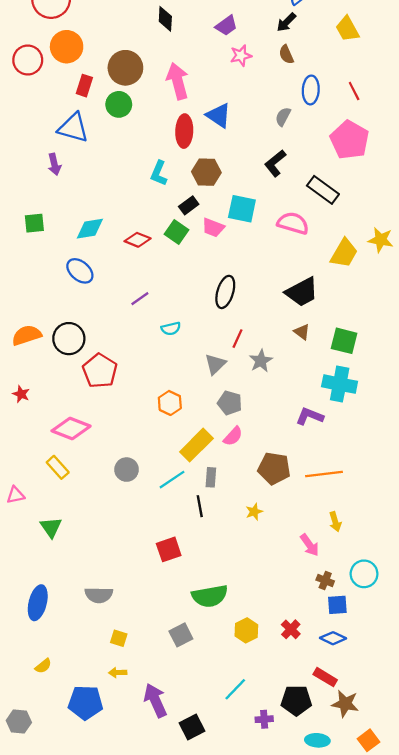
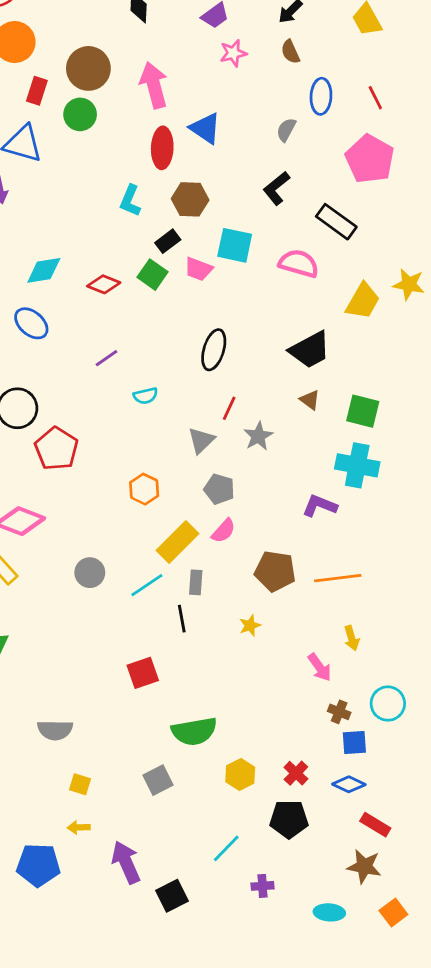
red rectangle: (325, 677) -> (375, 825), moved
black pentagon: (296, 700) -> (289, 819), moved

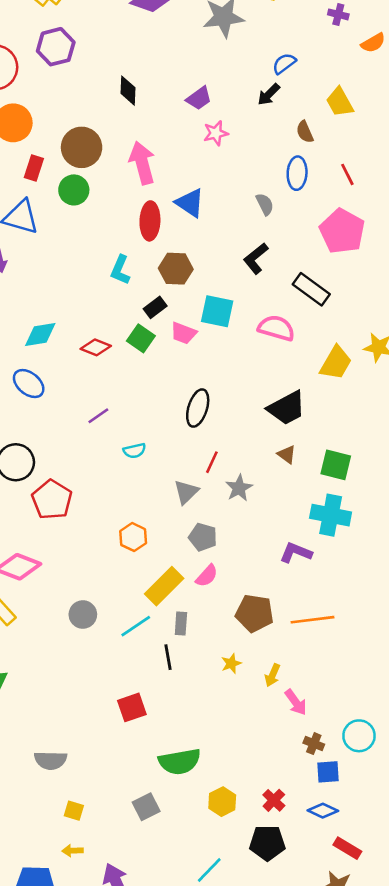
brown semicircle: (290, 52) -> (305, 132), moved
gray semicircle: (286, 130) -> (265, 204), turned 125
yellow arrow: (352, 638) -> (273, 675), moved, turned 40

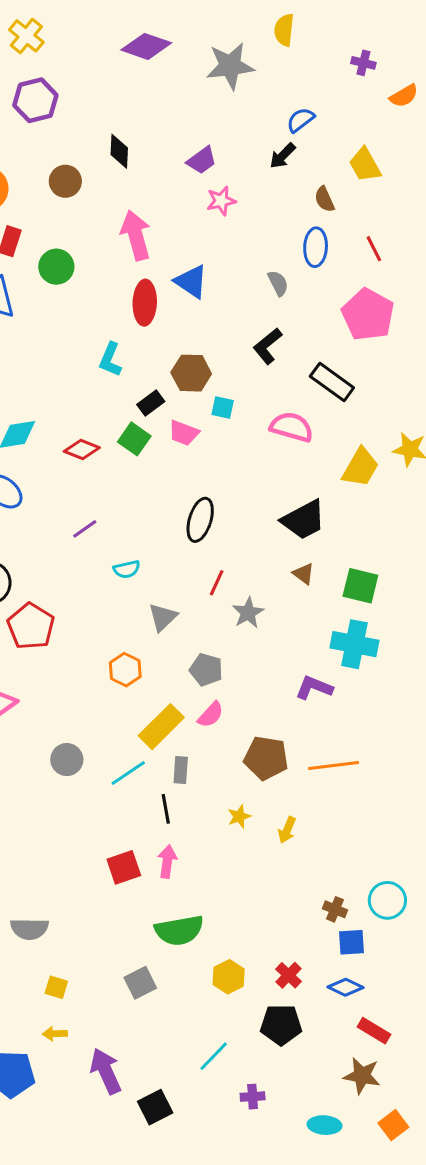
brown circle: (82, 147) -> (65, 181), moved, size x0.7
brown hexagon: (176, 269) -> (191, 373), moved
cyan square: (217, 311) -> (223, 407), size x0.6
gray triangle: (186, 492) -> (163, 617), moved
pink arrow: (296, 702) -> (167, 861), moved, turned -136

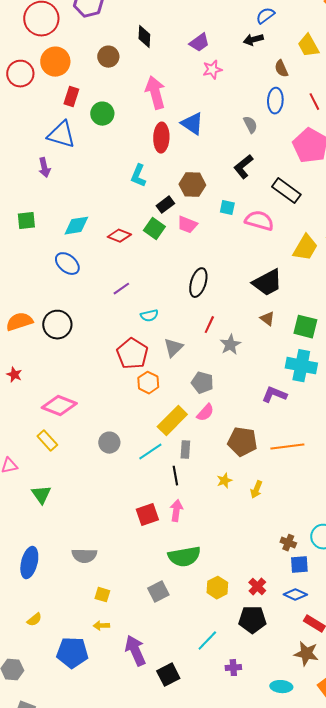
black arrow: (283, 156) -> (253, 40), turned 30
cyan square: (223, 407) -> (227, 208), moved
red pentagon: (31, 626) -> (132, 354), moved

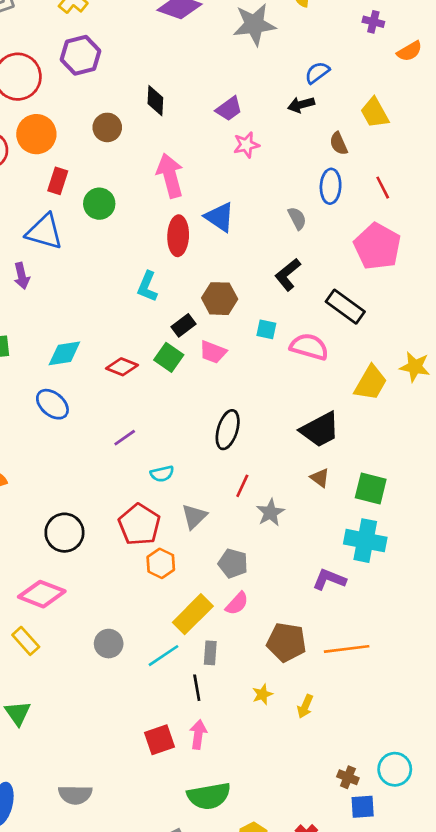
black circle: (57, 325) -> (64, 533), moved

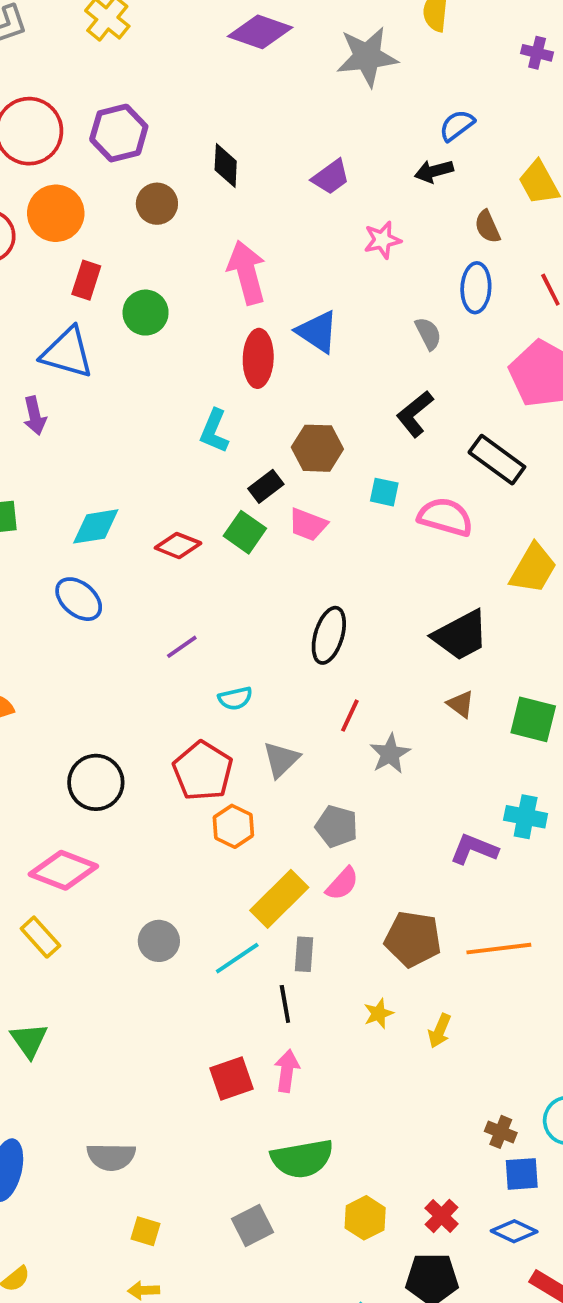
purple hexagon: (81, 55) -> (119, 133), moved
pink star: (246, 145) -> (382, 240), moved
cyan cross: (365, 541) -> (526, 817), moved, size x0.7

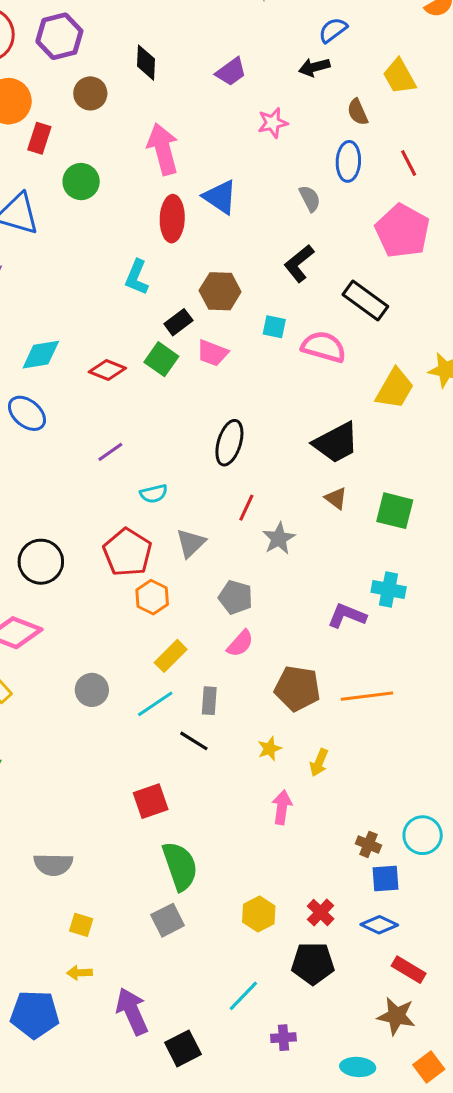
red rectangle: (86, 280) -> (39, 138), moved
yellow rectangle: (279, 899) -> (171, 656), moved, size x0.7
black line: (285, 1004) -> (194, 741), turned -48
pink arrow: (287, 1071) -> (282, 807), moved
green semicircle: (302, 1159) -> (180, 866), moved, turned -99

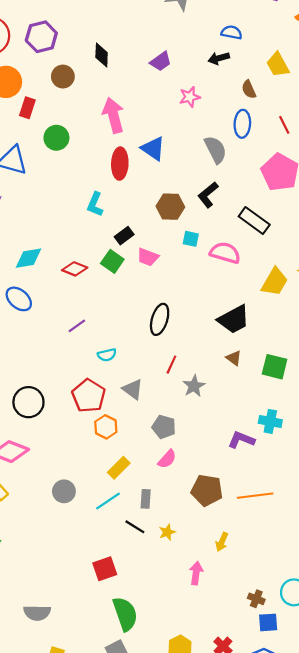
blue semicircle: (333, 30) -> (232, 32), turned 48
gray semicircle: (310, 199) -> (215, 150), size x1.5
brown hexagon: (220, 291) -> (170, 207), moved
gray triangle: (191, 543) -> (133, 389), turned -40
yellow star: (270, 749) -> (167, 532), moved

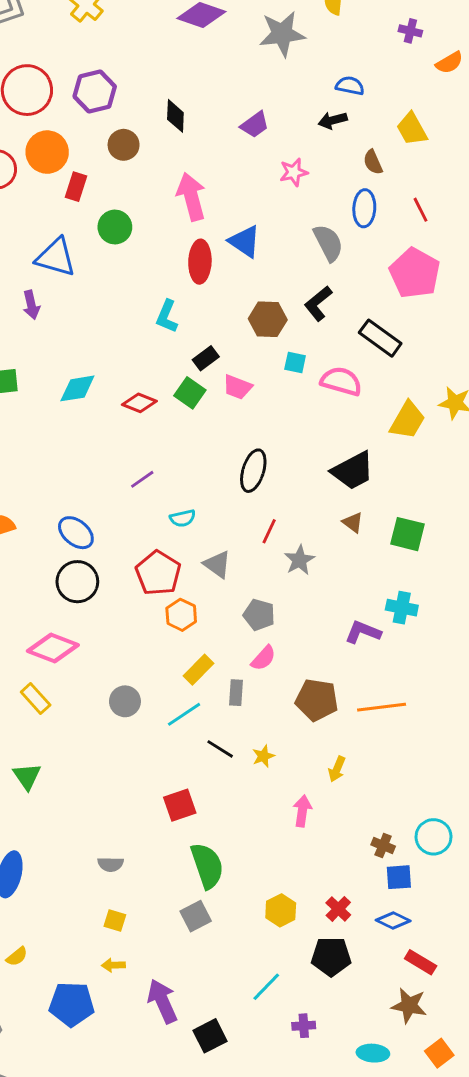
blue ellipse: (19, 299) -> (76, 533), moved
gray rectangle: (146, 499) -> (236, 693), moved
gray semicircle: (37, 613) -> (111, 864), moved, size x0.7

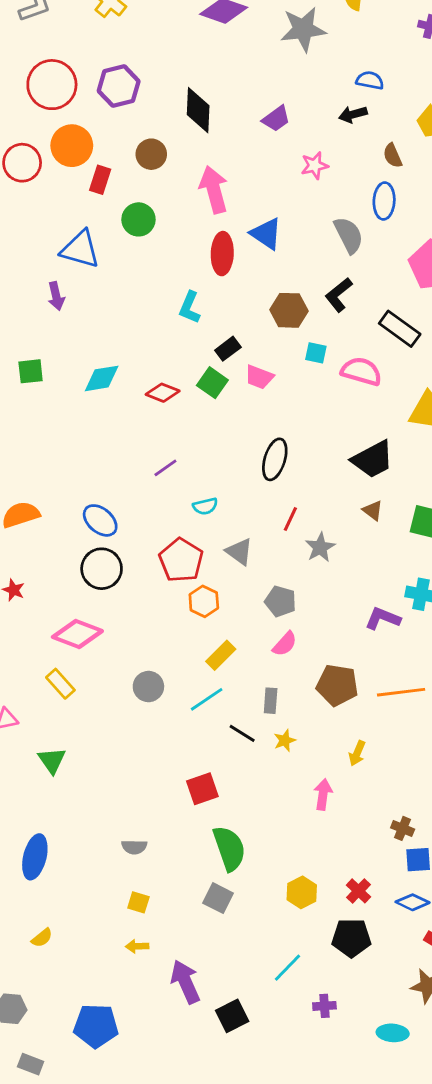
black diamond: (175, 116) -> (198, 110), size x1.4
brown circle: (124, 145) -> (151, 154), moved
gray rectangle: (236, 693) -> (271, 701), moved
gray square: (196, 916) -> (218, 898), turned -36
blue pentagon: (72, 1004) -> (96, 1026), moved

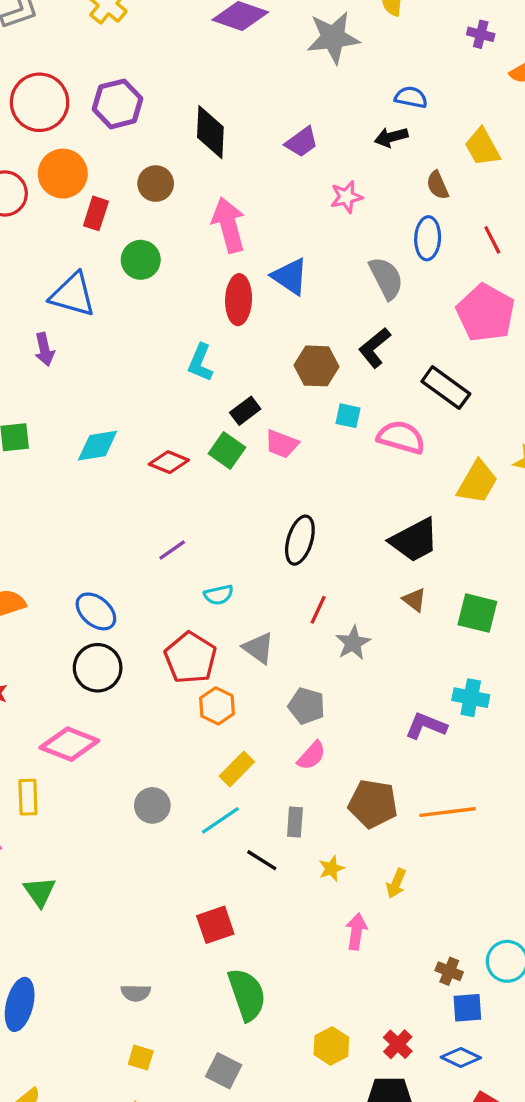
yellow rectangle: (60, 684) -> (28, 797), moved, turned 40
yellow star: (285, 740) -> (331, 868), moved
gray square: (218, 898) -> (224, 1071), moved

